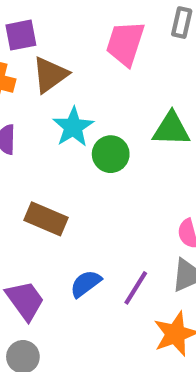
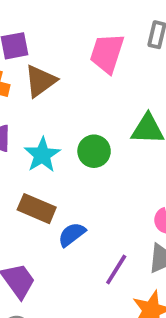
cyan star: (73, 127) -> (42, 155), moved
blue semicircle: (86, 284) -> (72, 234), moved

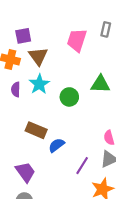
brown triangle: (40, 81) -> (38, 56), turned -30
cyan star: (42, 155) -> (39, 84), moved

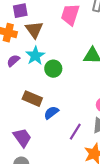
purple semicircle: (16, 89) -> (13, 61), turned 48
green circle: (69, 97) -> (53, 69), moved

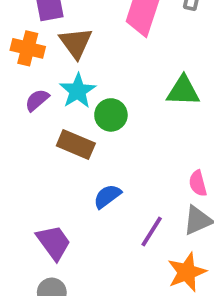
brown rectangle: (32, 99) -> (76, 145), moved

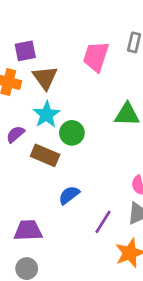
purple semicircle: (37, 100) -> (15, 134), moved
purple trapezoid: (54, 243) -> (28, 230), turned -56

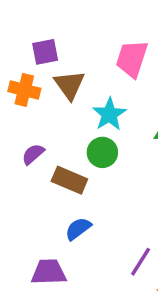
cyan star: (46, 114) -> (109, 114), moved
blue semicircle: (69, 195) -> (78, 229), moved

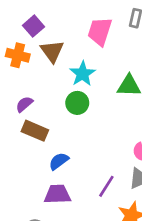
purple square: (45, 52) -> (34, 26), turned -30
brown rectangle: (69, 180) -> (35, 131), moved
purple trapezoid: (49, 272) -> (57, 194), moved

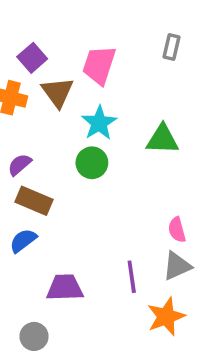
pink trapezoid: (100, 31) -> (99, 65), moved
blue semicircle: (59, 161) -> (23, 241), moved
purple line: (106, 186) -> (132, 277), turned -40

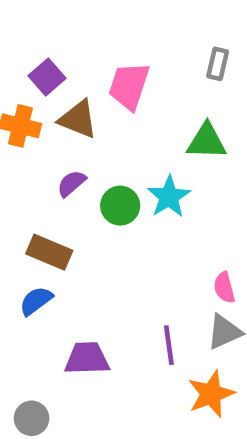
brown triangle: (58, 92) -> (78, 119), turned -32
cyan star: (99, 123) -> (169, 197), moved
green triangle: (162, 139) -> (207, 141), moved
purple semicircle: (20, 165) -> (71, 183), moved
gray circle: (34, 336) -> (32, 418), moved

